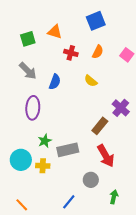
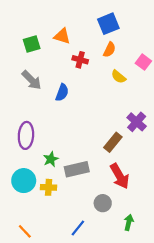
orange semicircle: (98, 52) -> (109, 50), moved
yellow semicircle: (91, 81) -> (119, 77), moved
purple ellipse: (33, 108) -> (26, 135), moved

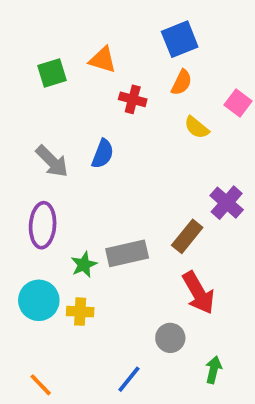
gray arrow: (32, 80) -> (52, 161), moved
gray rectangle: (77, 169) -> (127, 253), moved

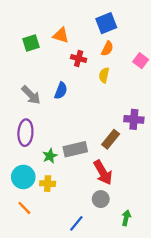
yellow semicircle: (197, 128) -> (104, 75), moved, turned 64
purple cross: (227, 203) -> (134, 119), turned -36
red arrow: (198, 293) -> (103, 172), moved
orange line: (41, 385) -> (24, 208), moved

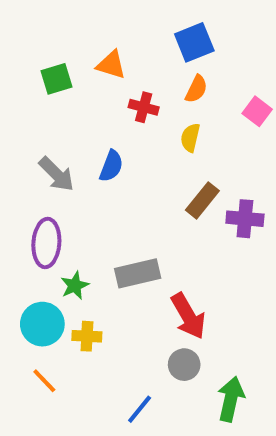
brown rectangle: (111, 139) -> (202, 200), moved
green star: (50, 156) -> (75, 286), moved
green arrow: (126, 218) -> (231, 399), size x1.5

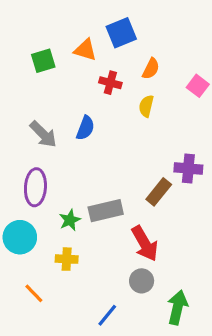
blue square: (194, 42) -> (121, 33), moved
brown rectangle: (202, 200) -> (159, 192), moved
green star: (75, 286) -> (70, 220), moved
cyan circle: (42, 324) -> (20, 237), moved

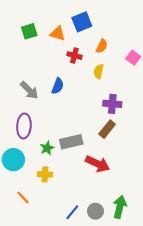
green square: (43, 61) -> (29, 31), moved
purple cross: (188, 169) -> (112, 104), moved
red arrow: (145, 243) -> (98, 164), turned -35
gray circle: (142, 281) -> (95, 211), moved

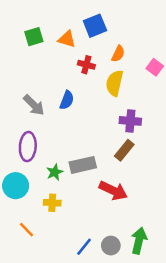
yellow semicircle: (99, 71) -> (114, 83), size x1.5

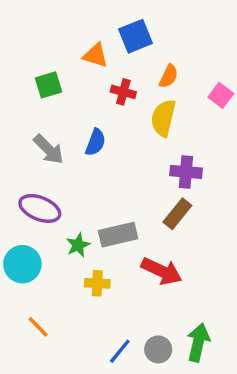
green square: (34, 37) -> (49, 85), moved
purple ellipse: (28, 147) -> (40, 208), turned -72
yellow cross: (52, 203) -> (97, 283), moved

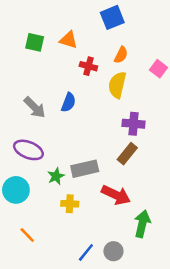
blue square: (136, 36) -> (112, 17), moved
green square: (49, 85) -> (35, 42), moved, turned 30
green arrow: (198, 342) -> (142, 224), moved

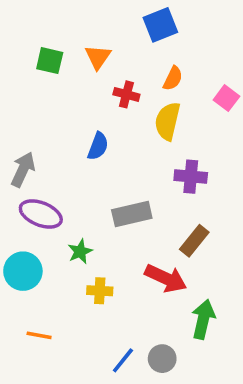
orange triangle: (68, 40) -> (98, 57), turned 48
gray arrow: (35, 107) -> (23, 169), moved, turned -110
brown rectangle: (127, 154) -> (194, 241), moved
gray rectangle: (85, 169) -> (132, 214), moved
orange line: (27, 235) -> (39, 335), turned -36

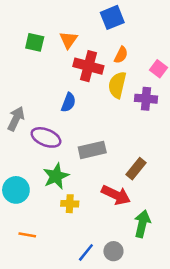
red cross: (126, 94) -> (88, 66), size x1.6
purple cross: (191, 177) -> (146, 99), moved
purple ellipse: (41, 214) -> (46, 137), moved
green star: (80, 252) -> (56, 176), size x1.5

